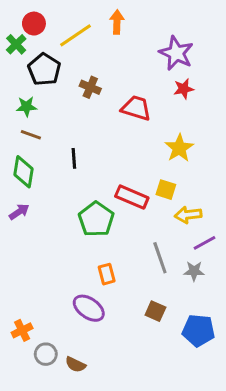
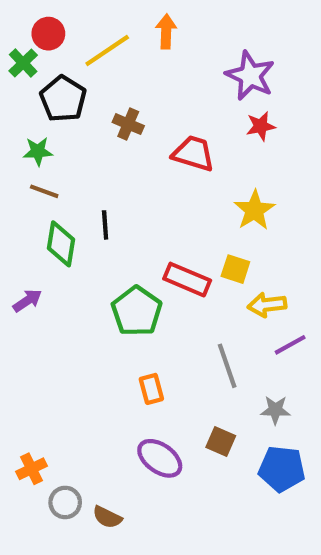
green diamond: (24, 172) -> (61, 244), moved
gray star: (194, 271) -> (275, 410), moved
purple ellipse: (89, 308) -> (160, 458), moved

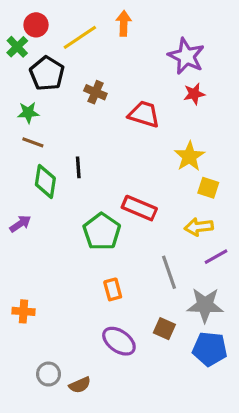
yellow square: (235, 269) -> (208, 188), moved
gray star: (275, 410) -> (205, 305), size x1.6
orange cross: (32, 469) -> (23, 311), moved, turned 30
brown semicircle: (107, 517) -> (80, 385), turned -50

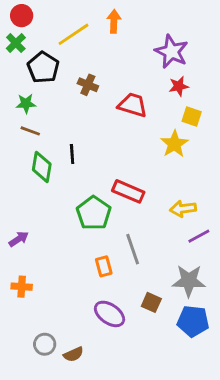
red circle: (36, 25) -> (22, 16), moved
yellow square: (208, 188) -> (192, 116), moved
purple arrow: (20, 224) -> (19, 239), moved
gray line: (169, 272) -> (133, 249), moved

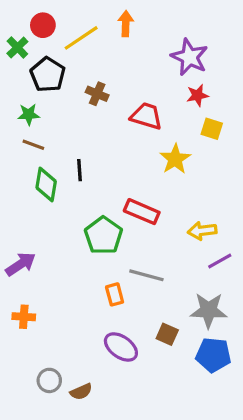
red circle: (22, 16) -> (43, 25), moved
yellow star: (174, 144) -> (175, 159), moved
purple arrow: (19, 239) -> (21, 264), size x1.4
gray line: (133, 249) -> (146, 275), turned -56

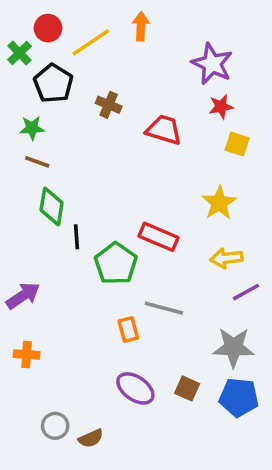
yellow star: (175, 159) -> (219, 203), moved
black line: (80, 170) -> (77, 237), moved
brown square: (167, 334) -> (187, 388), moved

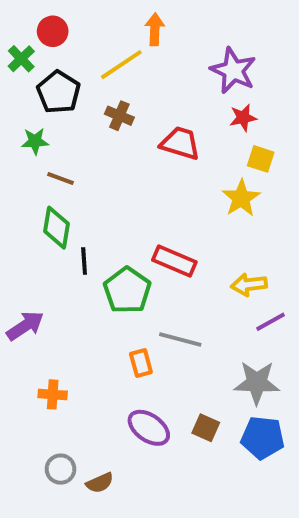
yellow line: (91, 42) -> (121, 65), moved
brown line: (37, 162) -> (60, 179), moved
yellow star: (219, 203) -> (241, 198), moved
orange cross: (27, 355) -> (53, 394), moved

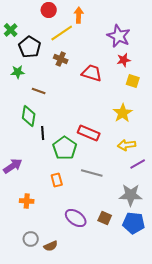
red circle: (53, 31) -> (49, 10), moved
brown line: (60, 179) -> (39, 91), moved
yellow star: (241, 198) -> (123, 113), moved
orange rectangle: (141, 363) -> (57, 180), moved

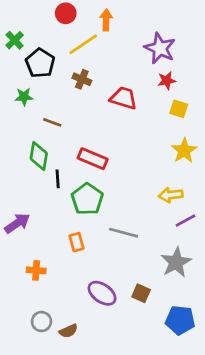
yellow star: (123, 113) -> (184, 151), moved
red rectangle: (89, 133) -> (93, 159), moved
gray star: (131, 195) -> (176, 262), turned -30
blue pentagon: (134, 223) -> (180, 320), moved

